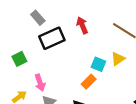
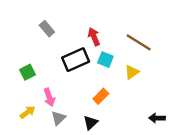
black rectangle: (52, 38) -> (76, 60), moved
cyan square: (98, 64) -> (105, 60), moved

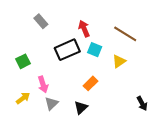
black arrow: (157, 118) -> (142, 103), turned -120

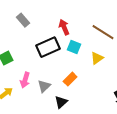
pink arrow: (43, 84) -> (25, 80), turned 35
gray triangle: (51, 103) -> (44, 86), moved

